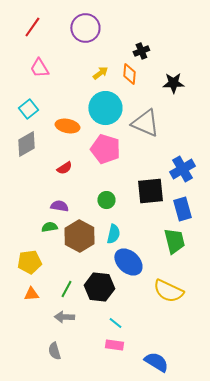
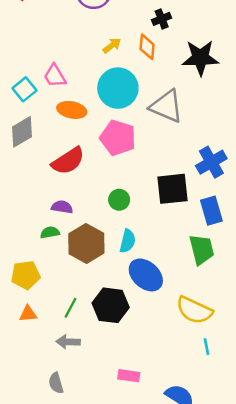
pink trapezoid: (39, 68) -> (55, 76), moved
black star: (173, 83) -> (200, 58), size x1.4
red semicircle: (64, 168) -> (68, 161), size x1.8
cyan line: (115, 323) -> (206, 347), moved, turned 40

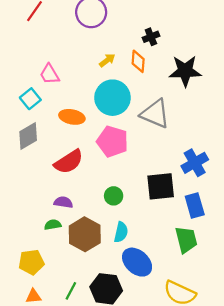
pink trapezoid: (55, 76) -> (49, 74), moved

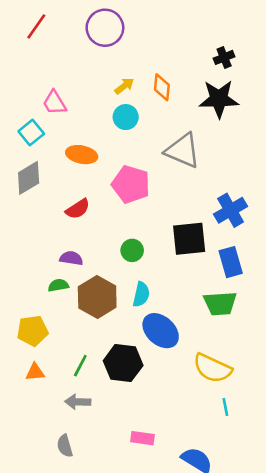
black cross: (151, 37) -> (224, 57), moved
cyan circle: (112, 98) -> (126, 117), moved, size x0.6
red semicircle: (69, 162) -> (78, 209), size x0.7
green trapezoid: (186, 240) -> (220, 303), turned 100

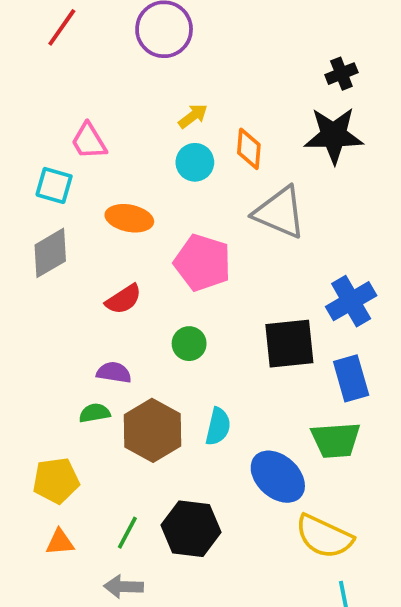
orange diamond: (162, 87) -> (249, 149), moved
cyan square: (31, 133) -> (54, 185), turned -35
green circle: (132, 250) -> (189, 344), moved
blue ellipse: (161, 331) -> (278, 477), moved

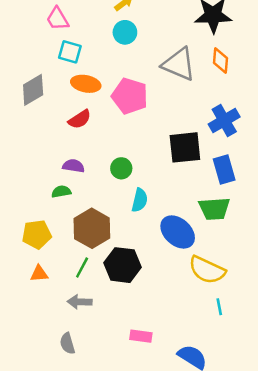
orange diamond: (249, 149) -> (220, 60), moved
cyan square: (54, 185) -> (70, 52), moved
orange ellipse: (129, 218) -> (86, 84), moved
green circle: (189, 344) -> (121, 168), moved
brown hexagon: (152, 430) -> (92, 228), moved

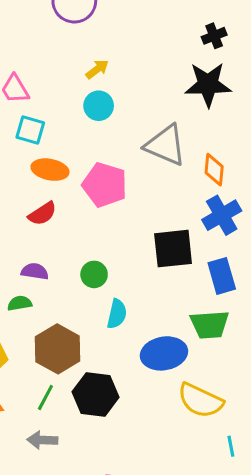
orange diamond: (220, 60) -> (214, 170), moved
blue ellipse: (178, 232) -> (164, 353), turned -52
cyan line: (219, 307) -> (231, 446), moved

